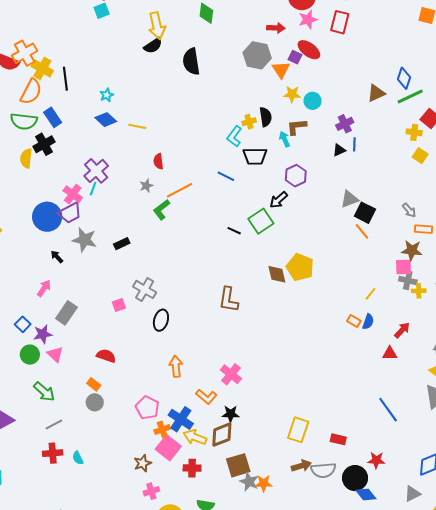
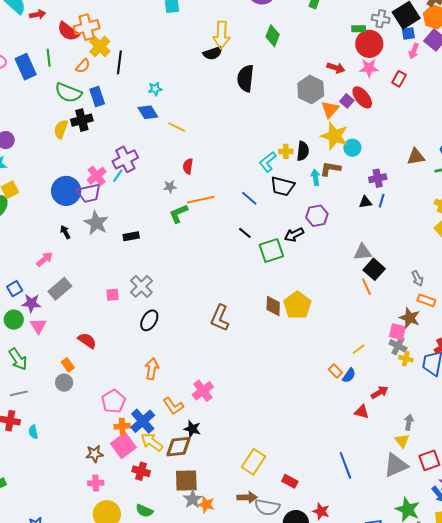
red rectangle: (340, 22) -> (399, 79), size x0.7
orange semicircle: (31, 92) -> (83, 66), size x0.6
yellow star: (292, 94) -> (334, 136), size x1.6
black line: (234, 231) -> (245, 233), moved

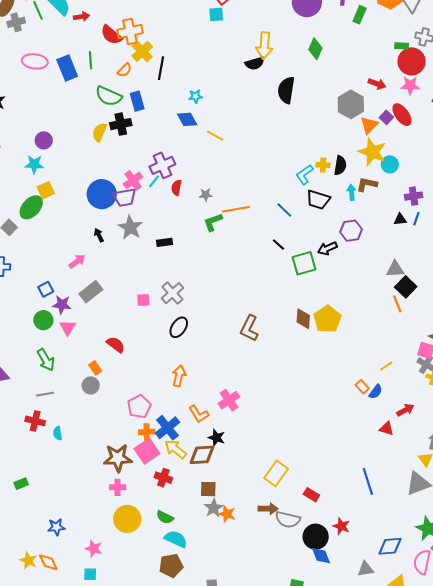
red semicircle: (188, 166) -> (176, 188), moved
brown star: (94, 454) -> (118, 458), size x1.6
brown square: (186, 481) -> (208, 489), size x0.7

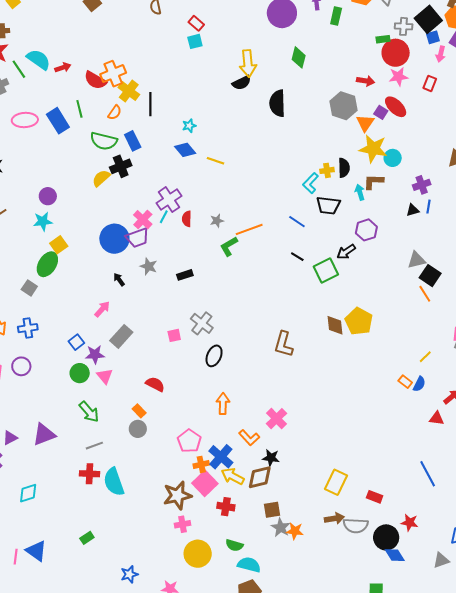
yellow semicircle: (99, 132) -> (101, 178), turned 36
gray star: (130, 227) -> (149, 266), size x0.7
cyan semicircle: (58, 433) -> (114, 482), size x2.0

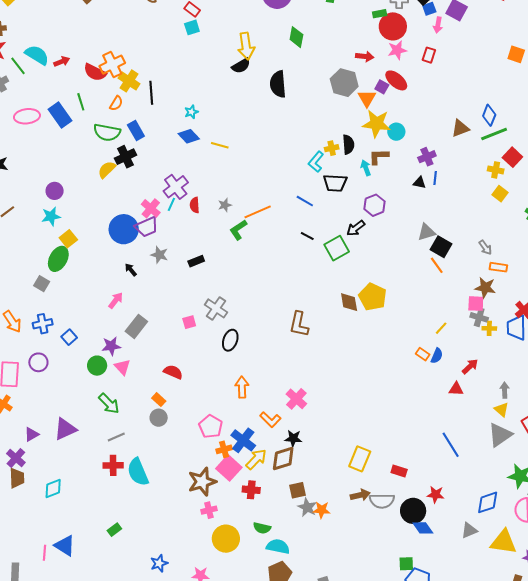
black triangle: (413, 210) -> (420, 183), turned 32
blue square: (76, 342) -> (69, 337), moved
yellow arrow: (233, 476) -> (256, 459), turned 110

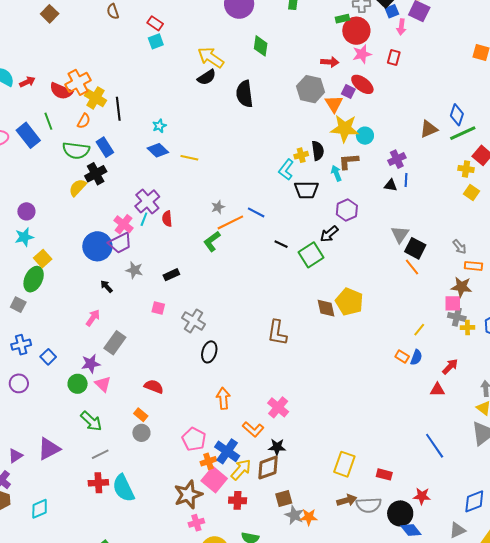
yellow arrow: (246, 46) -> (211, 57), turned 136
blue line: (305, 201) -> (256, 212), moved
gray star: (225, 205) -> (218, 207), moved
gray triangle: (426, 232) -> (400, 234), turned -36
pink square: (189, 322) -> (158, 308), moved, turned 32

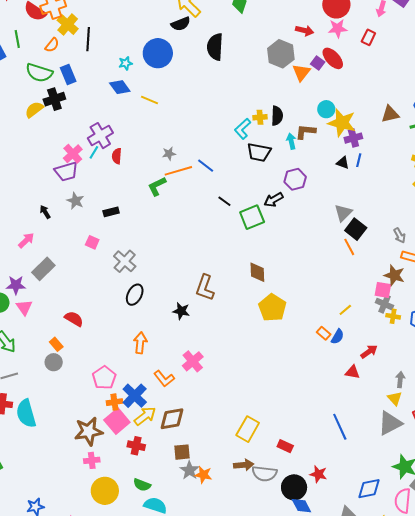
yellow star: (345, 128) -> (342, 123), moved
blue circle: (97, 246) -> (158, 53), moved
yellow pentagon: (349, 302) -> (272, 308), moved
black star: (277, 447) -> (181, 311), moved

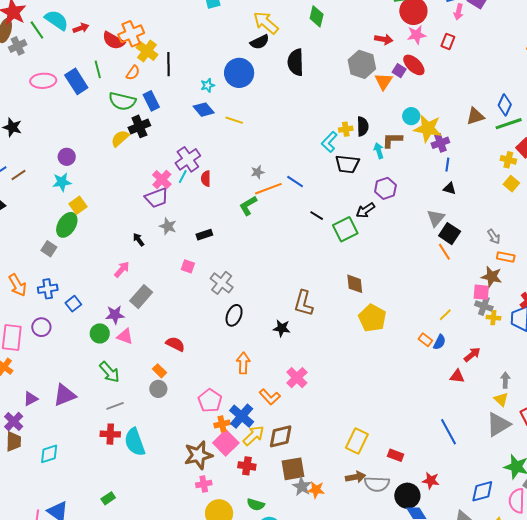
black triangle: (343, 163) -> (450, 188), moved
pink triangle: (24, 307) -> (125, 336), turned -30
brown square: (182, 452) -> (293, 469), size x1.4

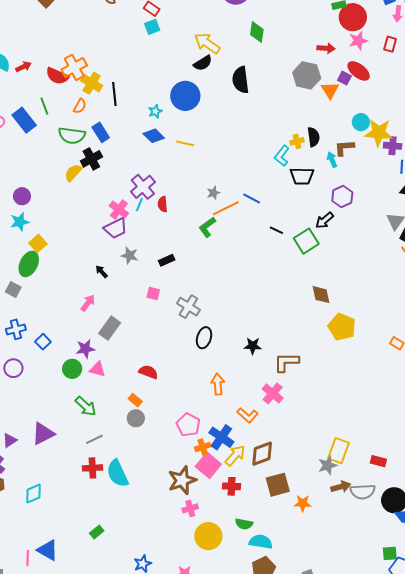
purple cross: (440, 143) -> (393, 146), turned 30
brown L-shape: (304, 303) -> (286, 362), moved, turned 80
gray star: (302, 486) -> (328, 465), moved, turned 30

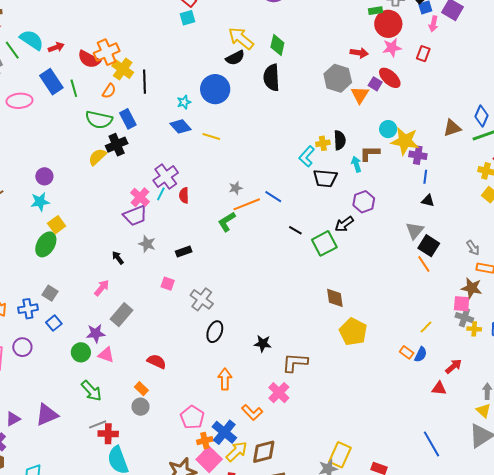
green diamond: (257, 32) -> (277, 45), moved
blue rectangle: (24, 120) -> (51, 82), moved
gray square: (13, 289) -> (50, 293), moved
red cross: (92, 468) -> (108, 434), moved

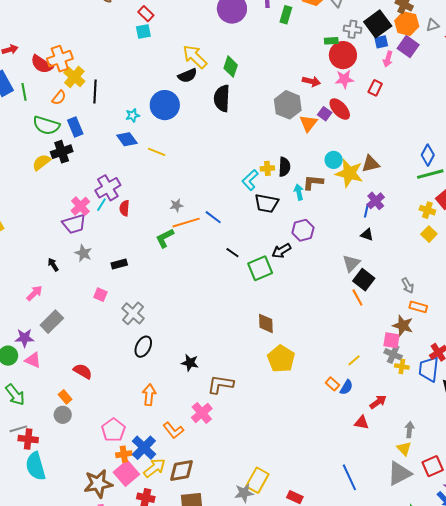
brown triangle: (452, 128) -> (370, 164), moved
purple cross: (418, 155) -> (376, 201), moved, turned 36

